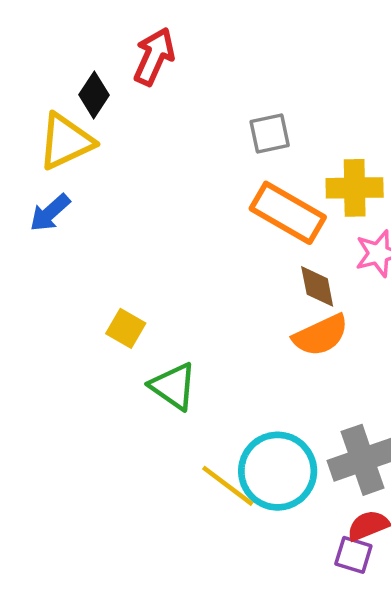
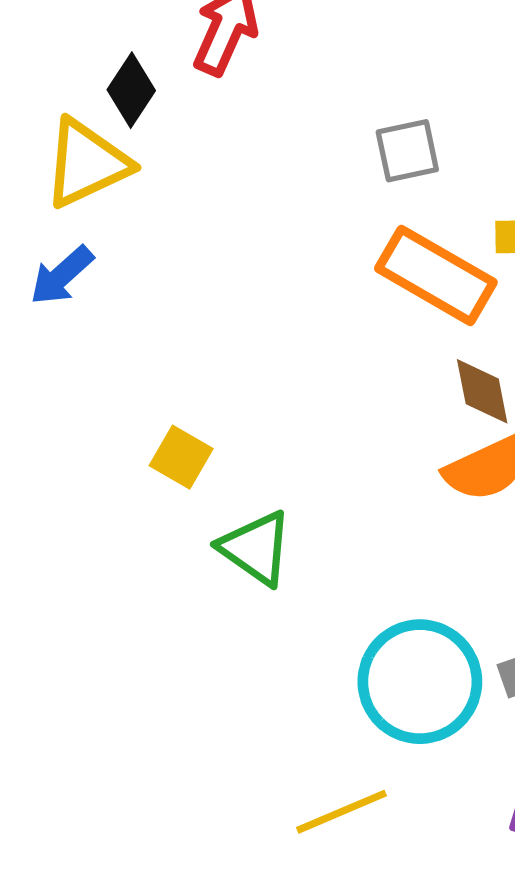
yellow line: (228, 486) -> (341, 812), moved, turned -60

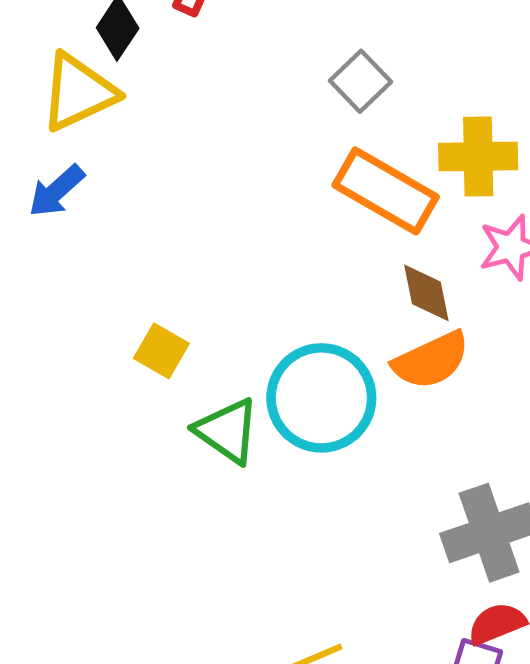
gray square: (407, 151) -> (361, 81), turned -32
cyan circle: (420, 682) -> (321, 398), moved

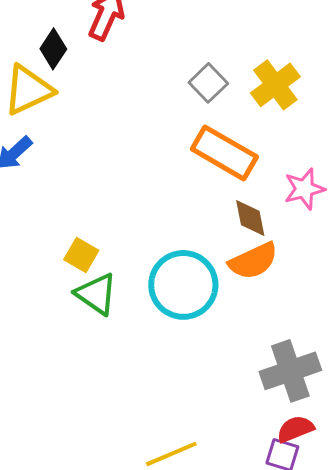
yellow cross: (478, 156) -> (275, 85), moved, turned -36
green triangle: (227, 431) -> (96, 294), moved

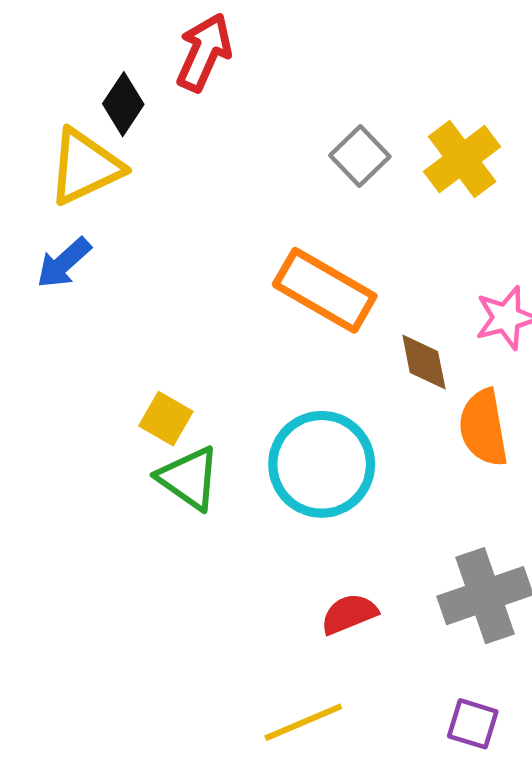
orange rectangle: (224, 153) -> (325, 290), moved
orange semicircle: (253, 261) -> (483, 428), moved, turned 105
red semicircle: (295, 429) -> (349, 614), moved

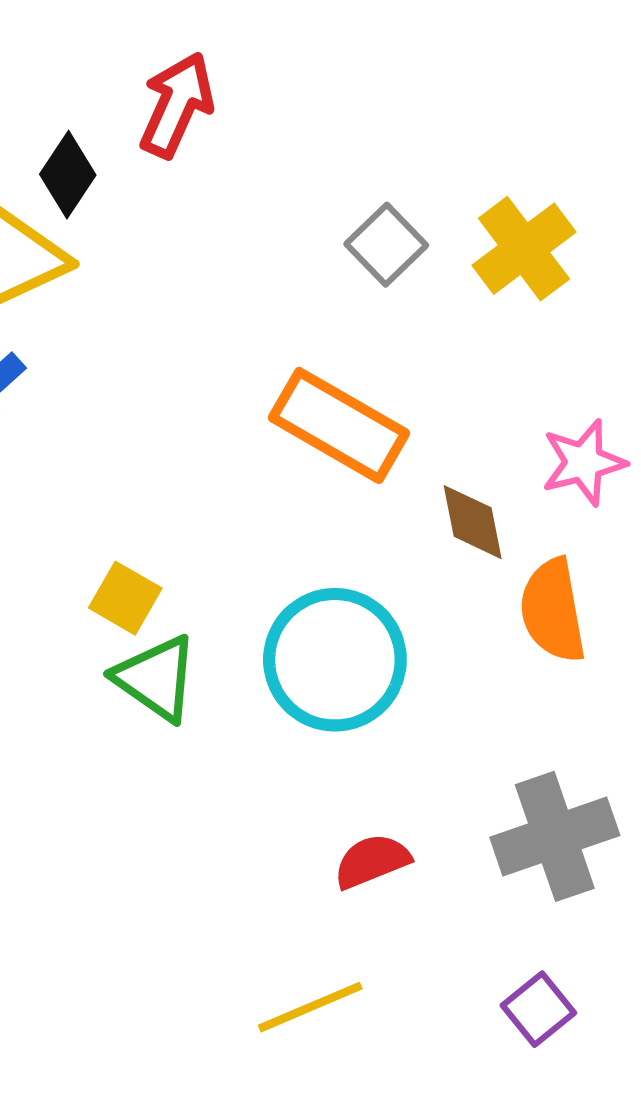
purple square: (473, 724) -> (538, 1009), turned 34

